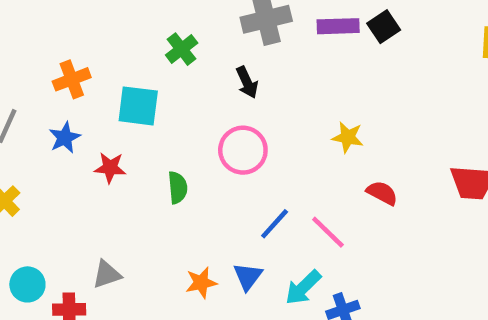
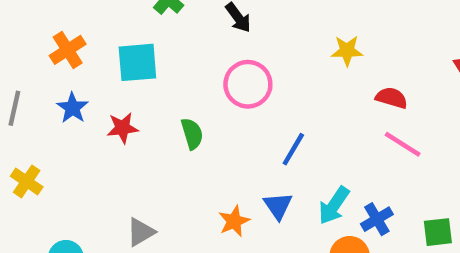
pink line: (328, 232) -> (403, 144), moved

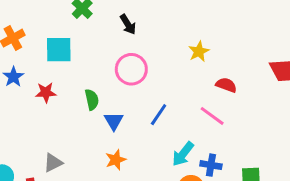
yellow star: (347, 51) -> (199, 52), turned -30
pink line: (403, 144) -> (212, 116), moved
blue triangle: (278, 206) -> (114, 121), moved
blue cross: (377, 219) -> (211, 165), turned 36

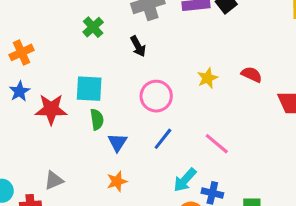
cyan square: (59, 50) -> (89, 89), moved
pink circle: (131, 69) -> (156, 96), moved
red semicircle: (226, 85) -> (252, 74), moved
red star: (46, 92) -> (51, 109), size x1.5

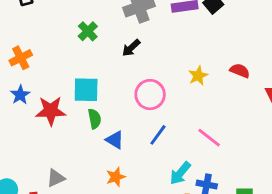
black arrow: (138, 46) -> (131, 48), turned 78
blue triangle: (117, 142) -> (115, 140), turned -30

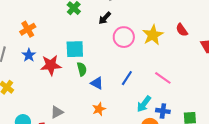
red semicircle: (240, 71) -> (182, 30), turned -144
yellow star: (198, 76) -> (153, 35), size x1.5
pink circle: (150, 95) -> (124, 37), moved

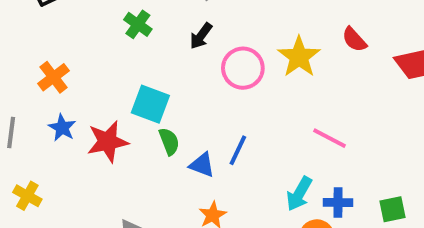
cyan square: (75, 49) -> (150, 104), turned 30
blue line: (127, 78) -> (238, 150), moved

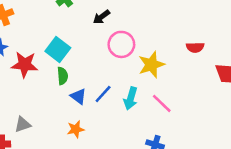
red semicircle: (354, 40) -> (195, 47), turned -66
yellow star: (299, 57) -> (151, 65), moved
cyan arrow: (299, 194) -> (131, 98), moved, turned -30

